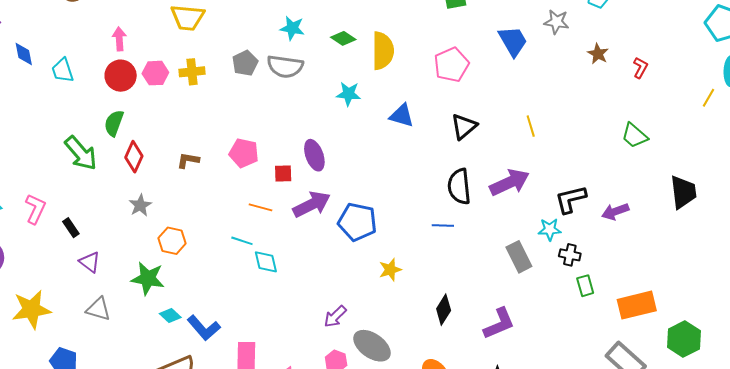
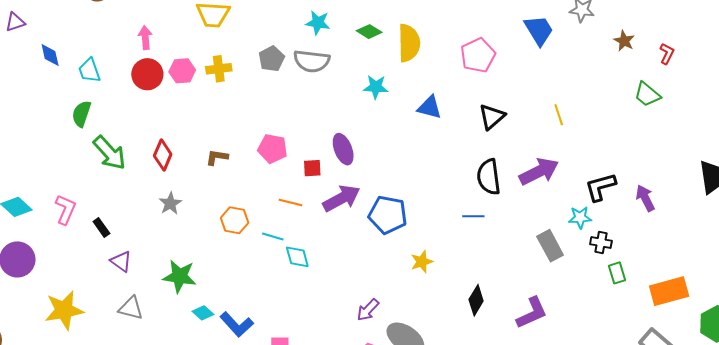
green semicircle: (114, 123) -> (81, 114), moved
green trapezoid: (635, 136) -> (647, 94), moved
purple arrow: (615, 212) -> (645, 198), turned 84
orange hexagon: (172, 241) -> (235, 220), moved

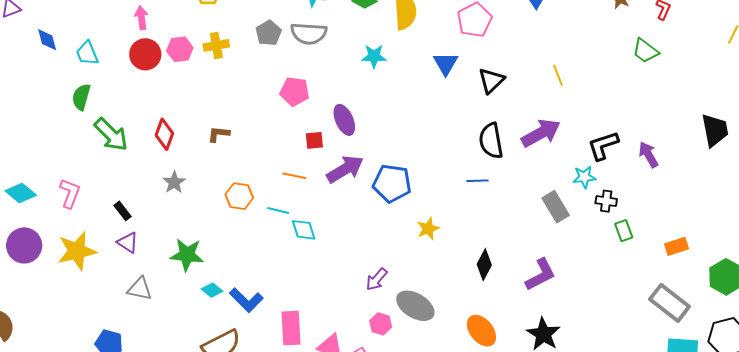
blue triangle: (429, 107) -> (446, 64), moved, turned 48
pink pentagon: (273, 149) -> (295, 91), moved
black rectangle: (101, 227) -> (123, 211), moved
orange rectangle: (669, 291) -> (677, 246), size x0.6
yellow star: (64, 310) -> (77, 251), moved

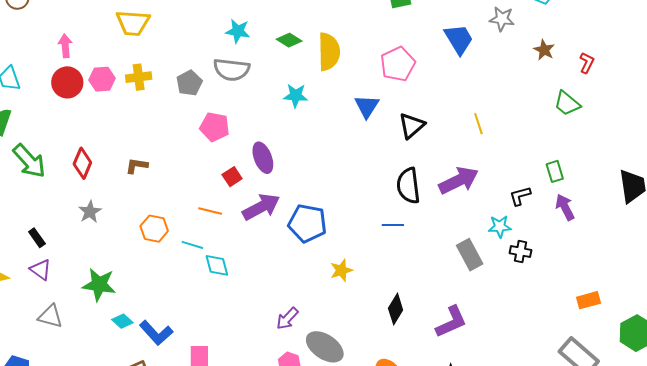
gray pentagon: (269, 33) -> (189, 83), moved
red square: (314, 140) -> (232, 177), turned -30
black L-shape: (603, 146) -> (520, 196), size x0.7
green rectangle: (624, 231) -> (555, 171), moved

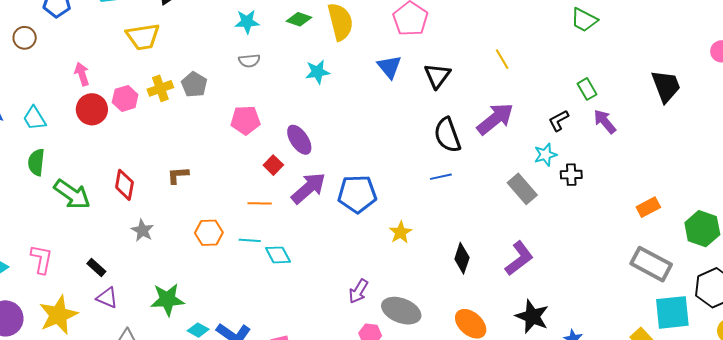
gray semicircle: (232, 70) -> (249, 61), size x0.6
gray pentagon: (189, 83) -> (194, 84), moved

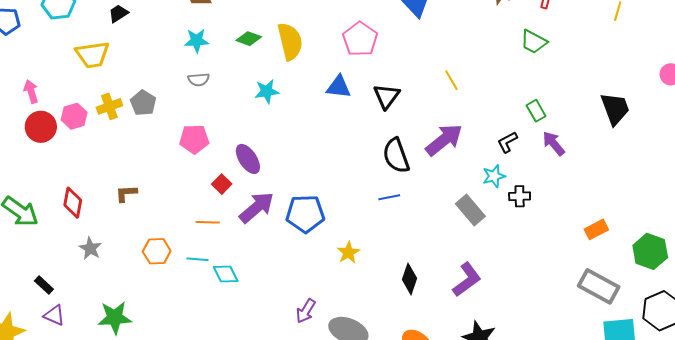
blue triangle: (389, 67) -> (339, 87), turned -44

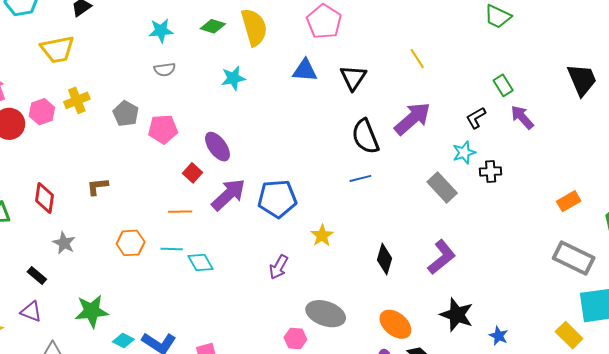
gray pentagon: (143, 103) -> (126, 114), moved
black rectangle: (44, 285) -> (37, 276), moved
purple arrow: (306, 311) -> (279, 267), moved

